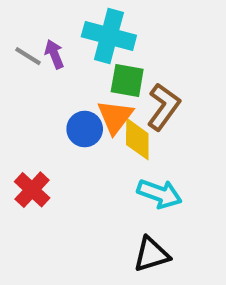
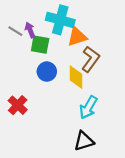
green square: (127, 80) -> (40, 45), moved
orange triangle: (115, 117) -> (77, 37), moved, turned 35
cyan arrow: (160, 194) -> (88, 107), turned 100

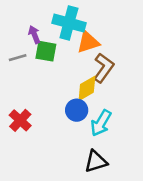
gray line: (15, 31) -> (18, 58), moved, turned -48
blue circle: (47, 72) -> (77, 110), moved
yellow diamond: (76, 77) -> (87, 88), turned 60

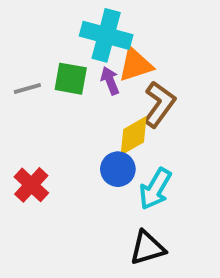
purple arrow: (34, 35) -> (110, 81), moved

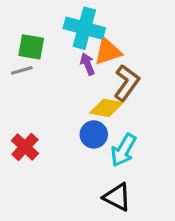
green square: (71, 79) -> (31, 47), moved
yellow diamond: (134, 136) -> (106, 108), turned 40
black triangle: (147, 248) -> (117, 197), turned 44

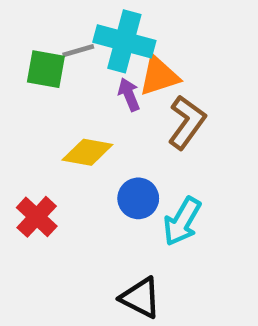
gray line: (22, 70) -> (78, 51), moved
yellow diamond: (106, 108) -> (87, 152), moved
black triangle: (117, 197) -> (141, 298), moved

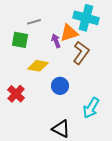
cyan cross: (124, 41) -> (86, 18), moved
green square: (46, 69) -> (20, 40), moved
cyan arrow: (182, 221) -> (91, 108), moved

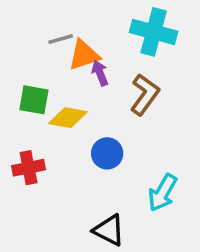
orange triangle: (69, 33) -> (84, 55), moved
green square: (20, 40) -> (34, 100), moved
red cross: (16, 94) -> (29, 168), turned 36

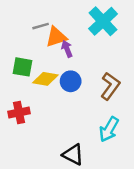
cyan cross: (154, 32) -> (103, 21), turned 32
brown L-shape: (145, 94) -> (110, 86), moved
blue circle: (107, 153) -> (71, 81), moved

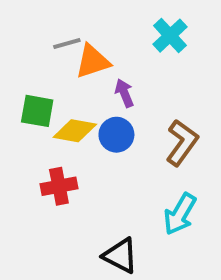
cyan cross: (103, 21) -> (170, 36), size x0.7
purple arrow: (67, 49) -> (124, 93), moved
red cross: (19, 113) -> (59, 186), moved

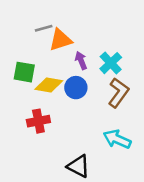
cyan cross: (170, 36) -> (111, 63), moved
cyan arrow: (180, 214) -> (117, 139), turned 84

